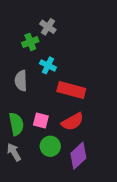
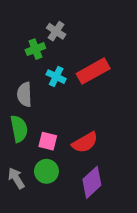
red rectangle: (71, 90) -> (93, 71), moved, turned -44
green semicircle: (16, 124) -> (19, 129), moved
green circle: (50, 146) -> (46, 171), moved

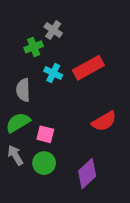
green semicircle: (19, 129) -> (18, 123), turned -110
red semicircle: (85, 142) -> (104, 121), moved
gray arrow: (16, 178) -> (15, 155), moved

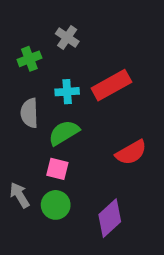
green cross: (34, 47) -> (29, 59), moved
cyan cross: (53, 73) -> (67, 92), turned -30
green semicircle: (18, 123) -> (64, 133), moved

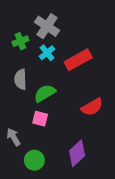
gray cross: (67, 37) -> (47, 26), size x1.5
cyan cross: (67, 92) -> (47, 53), moved, turned -35
green circle: (56, 205) -> (34, 160), moved

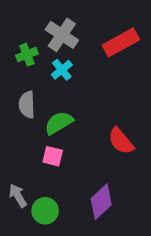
red rectangle: (78, 60) -> (121, 42), moved
red semicircle: (92, 107) -> (121, 141), turned 80
gray arrow: (14, 137) -> (18, 196), moved

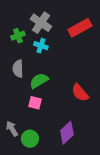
cyan cross: (62, 70) -> (41, 46), turned -32

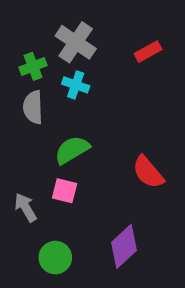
red rectangle: (80, 28) -> (148, 52), size x0.6
gray semicircle: (18, 69) -> (33, 107), moved
gray arrow: (12, 129) -> (26, 207), moved

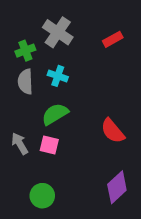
cyan cross: (76, 85) -> (58, 76), moved
gray arrow: (26, 207) -> (20, 144), moved
purple diamond: (124, 246) -> (117, 187), moved

